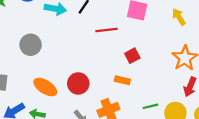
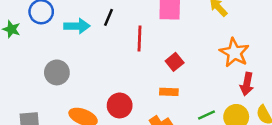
red line: (107, 30) -> (139, 39), turned -70

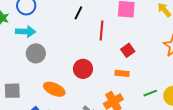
cyan arrow: (77, 26) -> (26, 32), moved
red circle: (120, 105) -> (83, 69), moved

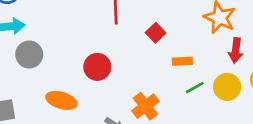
orange rectangle: (122, 73) -> (182, 61), moved

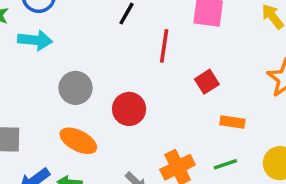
gray circle: (29, 55) -> (76, 88), moved
green line: (195, 88) -> (225, 164), moved

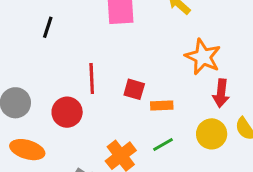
red line: (164, 46) -> (92, 79), moved
red square: (207, 82) -> (134, 89), moved, turned -30

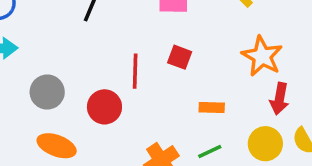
red square: (134, 89) -> (180, 57), moved

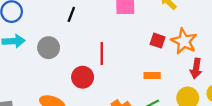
red square: (180, 57) -> (158, 41), moved
gray circle: (47, 92) -> (49, 48), moved

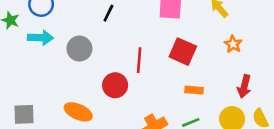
red square: (158, 41) -> (183, 52), moved, size x1.5
orange star: (184, 41) -> (233, 44), moved, size x0.6

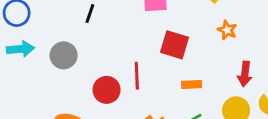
red line: (139, 60) -> (137, 76), moved

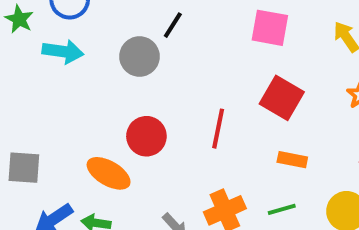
gray circle: (64, 55) -> (139, 56), moved
red circle: (107, 90) -> (146, 136), moved

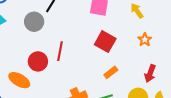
red line: (218, 129) -> (60, 51), moved
orange rectangle: (292, 160) -> (111, 72), turned -48

